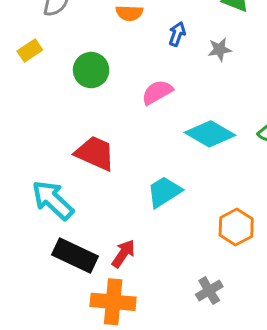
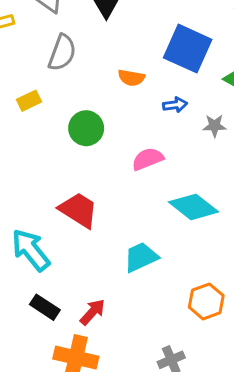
blue arrow: (177, 34) -> (175, 105), turned 55
black rectangle: (75, 256) -> (45, 307), size x0.7

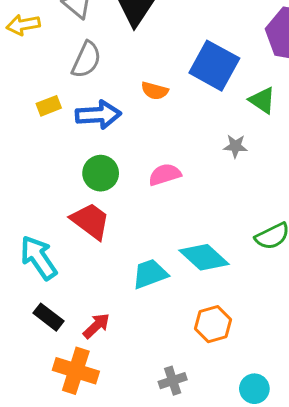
blue arrow: (175, 105) -> (98, 115), moved, size x1.8
green circle: (86, 128) -> (101, 173), moved
cyan diamond: (194, 207) -> (204, 257), moved

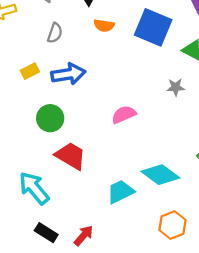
gray semicircle: (86, 60) -> (55, 33), size x0.7
orange semicircle: (155, 91) -> (104, 25), moved
green circle: (101, 173) -> (50, 118), moved

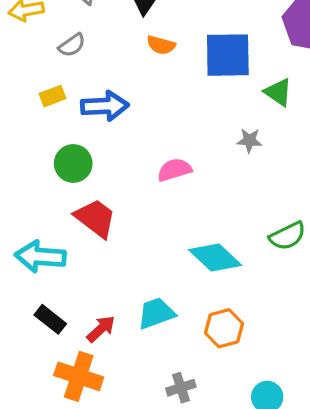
blue square: (153, 27) -> (228, 55), turned -30
gray semicircle: (55, 33) -> (72, 45), moved, turned 30
cyan arrow: (34, 188) -> (40, 257), turned -52
cyan trapezoid: (120, 192) -> (156, 313), moved

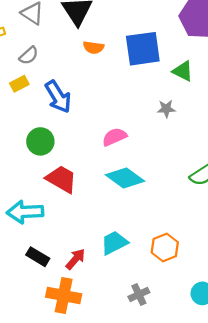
yellow rectangle: (53, 96) -> (19, 84), moved
blue arrow: (105, 106) -> (58, 97), turned 68
cyan diamond: (215, 258) -> (125, 178), moved

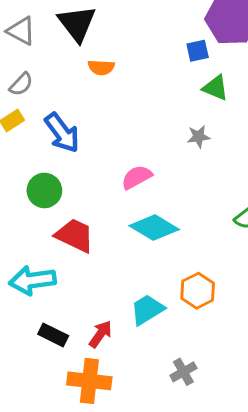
blue square: (143, 49) -> (198, 51), moved, size x0.5
orange hexagon: (165, 247) -> (198, 291), moved

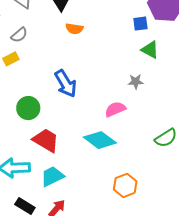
blue arrow: (62, 133) -> (66, 84), moved
pink semicircle: (137, 177) -> (115, 109), moved
cyan trapezoid: (147, 310) -> (52, 176), moved

